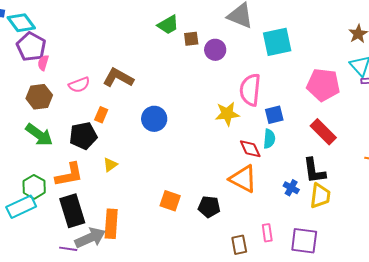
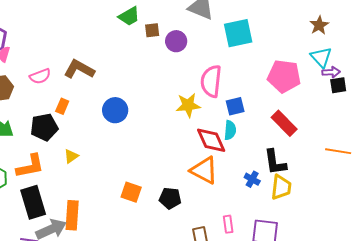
red diamond: (250, 149) -> (211, 140), size x1.4

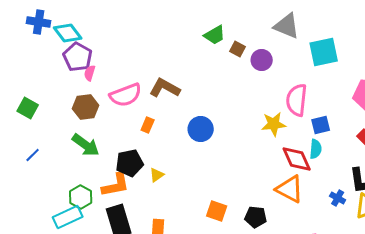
brown square: (152, 30) -> (238, 49), turned 35
pink semicircle: (40, 76) -> (126, 95), size x1.5
black pentagon: (44, 127) -> (130, 163), moved

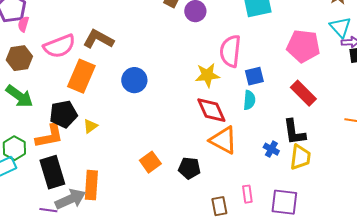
orange rectangle: (148, 125) -> (81, 76), size x2.0
red diamond: (297, 159) -> (211, 110), moved
orange square: (217, 211) -> (150, 162), turned 35

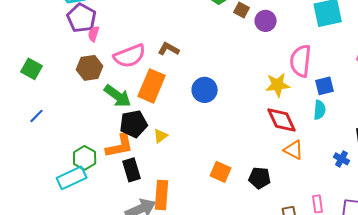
brown L-shape: (98, 39) -> (169, 49), size x0.7
green arrow: (19, 96) -> (118, 96), moved
orange triangle: (223, 140) -> (294, 150), size x0.7
orange square: (150, 162) -> (221, 172), turned -30
black rectangle: (52, 172) -> (132, 170), moved, size x0.7

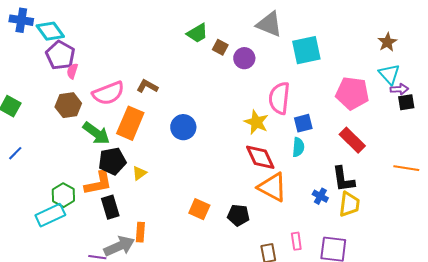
yellow star: (278, 85) -> (256, 122), turned 30
orange triangle: (294, 150) -> (272, 187), size x1.5
orange rectangle: (162, 195) -> (140, 232), size x0.7

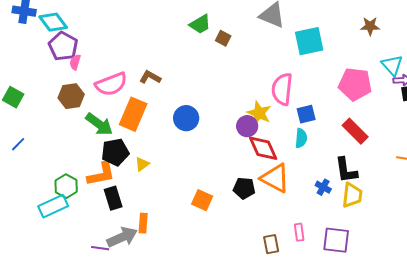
brown star: (387, 42) -> (370, 26), moved, turned 30
purple circle: (244, 58) -> (247, 126), moved
black pentagon: (238, 215) -> (244, 188), moved

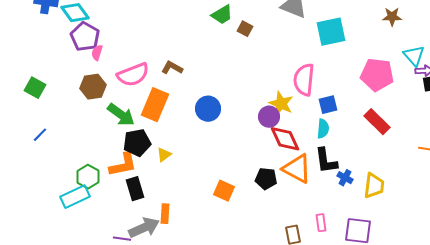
black L-shape: (346, 170) -> (326, 161), moved

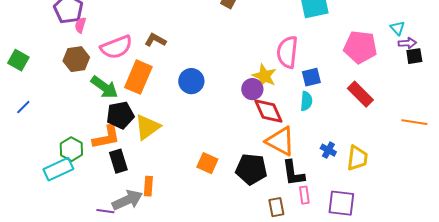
cyan triangle: (414, 56) -> (397, 28), size x0.7
yellow triangle: (164, 155) -> (147, 127), size x1.8
black L-shape: (326, 161) -> (293, 173), moved
black pentagon: (266, 179) -> (251, 169), moved, size x1.4

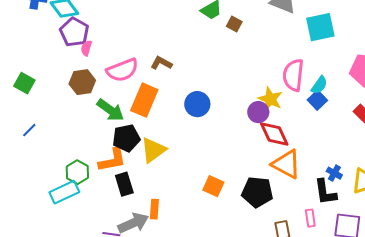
blue square: (311, 77) -> (317, 100), turned -30
cyan semicircle: (306, 101) -> (319, 85), moved, turned 30
black L-shape: (293, 173) -> (325, 192), moved

